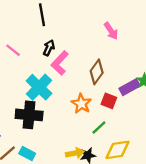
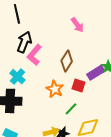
black arrow: (49, 48) -> (24, 42), size x1.5
cyan cross: (39, 87) -> (17, 77), size x0.7

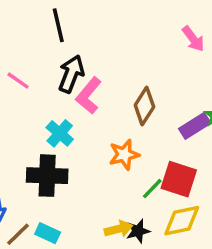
pink arrow: (77, 25) -> (193, 39), moved
red square: (78, 85) -> (179, 179), moved, size x1.5
orange star: (55, 89) -> (124, 155), turned 30

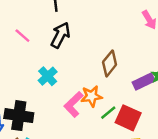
pink L-shape: (89, 96) -> (74, 104), moved
black cross: (47, 176) -> (19, 116), moved
green line: (152, 189) -> (108, 113), moved

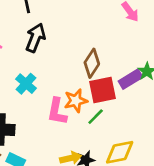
pink L-shape: (74, 104) -> (57, 111), turned -30
red square: (128, 118) -> (102, 90), moved, turned -30

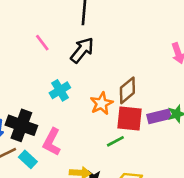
orange star: (76, 101) -> (101, 103), moved, turned -30
pink L-shape: (57, 111) -> (52, 142), moved

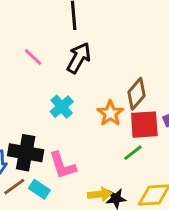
pink L-shape: (52, 142) -> (63, 165), turned -36

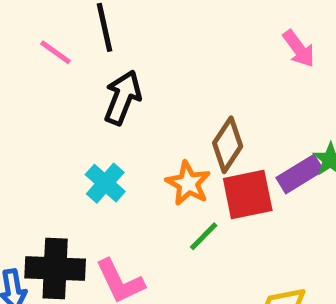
pink line: (33, 57) -> (55, 52), moved
green line: (133, 153) -> (204, 236), moved

